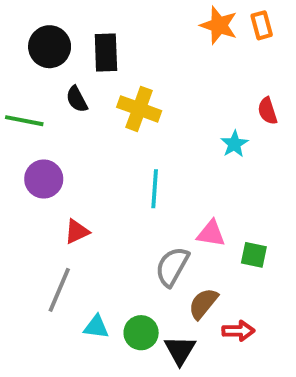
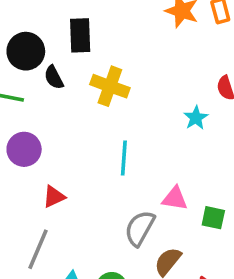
black circle: (50, 47) -> (26, 51), moved

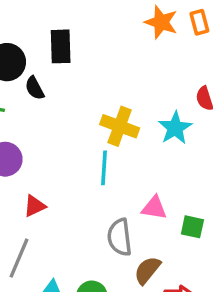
yellow cross: (110, 86) -> (120, 126), moved
cyan star: (196, 118) -> (175, 128), size x1.4
gray semicircle: (140, 228) -> (120, 237), turned -36

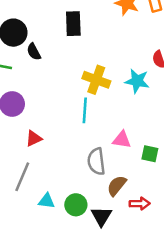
black rectangle: (61, 46) -> (73, 24), moved
cyan star: (175, 128) -> (137, 81), turned -30

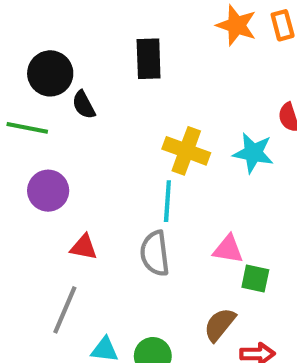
red triangle: (34, 138) -> (84, 247), turned 36
green square: (150, 154) -> (255, 279), moved
gray semicircle: (96, 161) -> (155, 253), moved

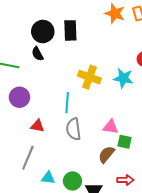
black circle: (50, 73) -> (43, 32), moved
cyan line: (167, 201) -> (67, 103), moved
brown semicircle: (220, 325) -> (106, 154), moved

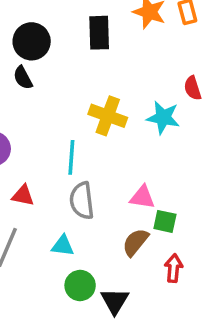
black rectangle: (70, 30) -> (99, 33), moved
cyan triangle: (48, 178) -> (63, 246), moved
red arrow: (125, 180) -> (174, 268), moved, turned -84

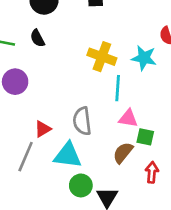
black semicircle: (23, 78) -> (37, 38), moved
cyan line: (71, 157) -> (118, 88), moved
red triangle: (23, 195) -> (43, 129), moved, turned -42
cyan triangle: (63, 246) -> (68, 155), size x1.6

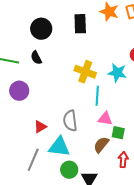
gray line: (26, 157) -> (33, 160), moved

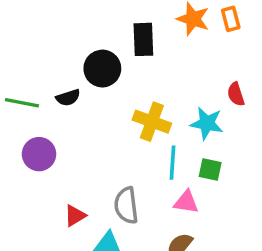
black circle: (41, 29) -> (102, 69), moved
black semicircle: (36, 58) -> (68, 98), turned -80
green square: (118, 133) -> (210, 170), moved

